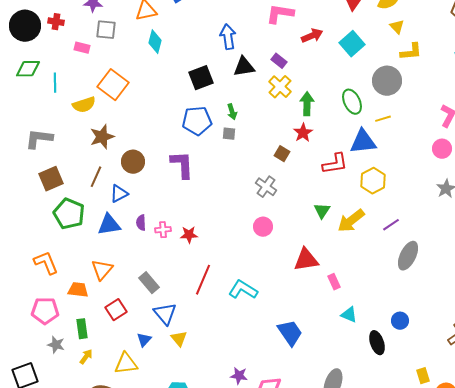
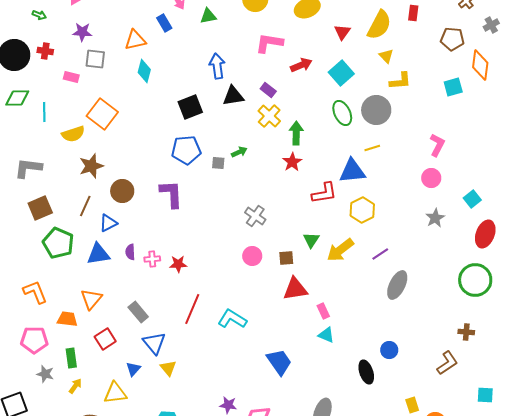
green ellipse: (352, 102) -> (342, 113), moved
green arrow: (232, 112) -> (239, 152), moved, turned -98
brown square: (282, 154) -> (286, 258), moved, turned -35
cyan triangle: (349, 315) -> (326, 335), moved

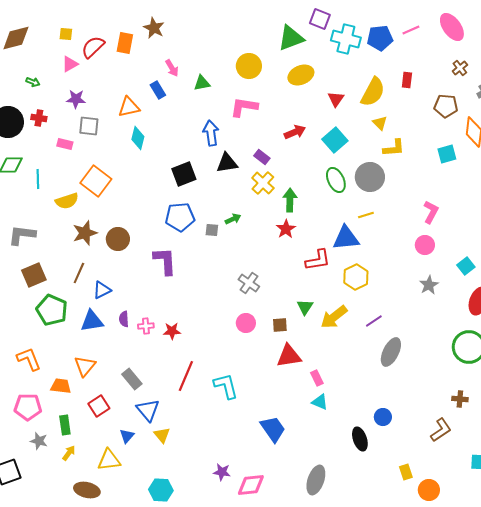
pink L-shape: (269, 43) -> (244, 107), moved
brown circle: (122, 191) -> (118, 239), moved
cyan L-shape: (232, 319) -> (226, 386), turned 44

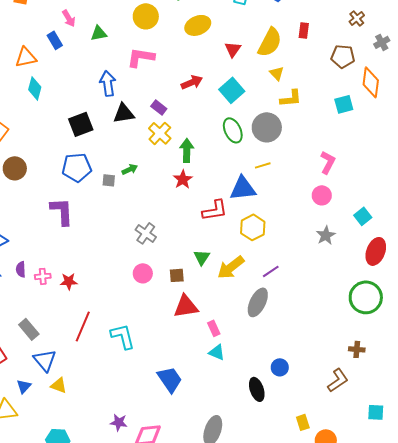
brown circle: (118, 239) -> (15, 168), moved
gray ellipse: (391, 352) -> (258, 302), moved
yellow triangle: (162, 435) -> (59, 385), turned -30

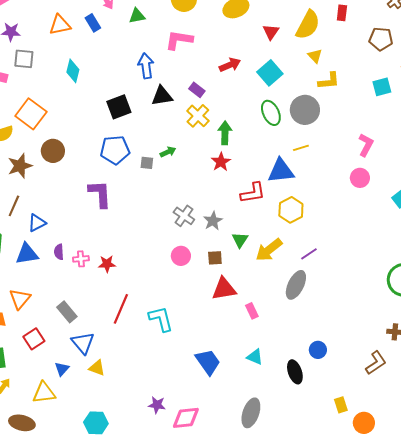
orange triangle: (26, 57) -> (60, 25), moved
gray star: (326, 235) -> (213, 221), moved
cyan triangle: (217, 352) -> (255, 357), moved

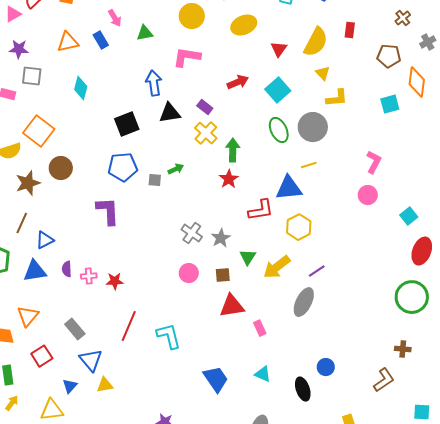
yellow triangle: (97, 368) -> (105, 385), turned -30

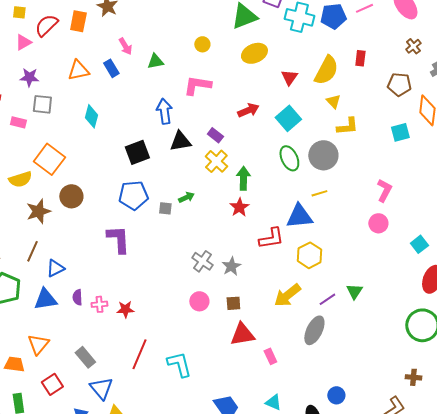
yellow circle: (192, 16) -> (202, 44), size x0.6
green triangle: (248, 257) -> (354, 291), moved

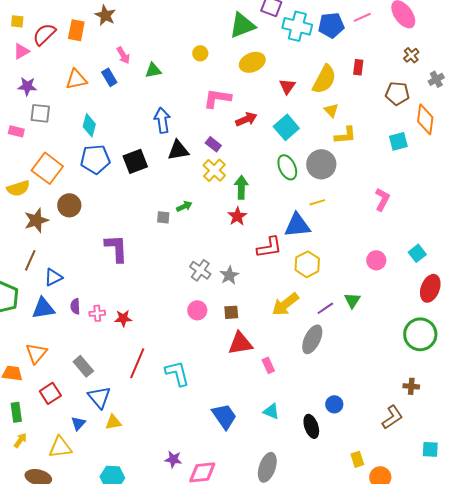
pink L-shape: (197, 85) -> (217, 98), moved
blue pentagon: (133, 195) -> (95, 159), moved
pink circle: (378, 223) -> (376, 260), moved

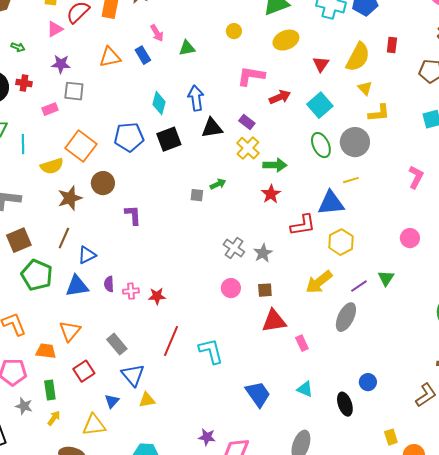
cyan diamond: (89, 125) -> (159, 103), moved
pink rectangle: (16, 131) -> (50, 109), turned -35
green arrow: (241, 187) -> (275, 165), turned 90
purple L-shape: (116, 248) -> (133, 215), moved, size x0.7

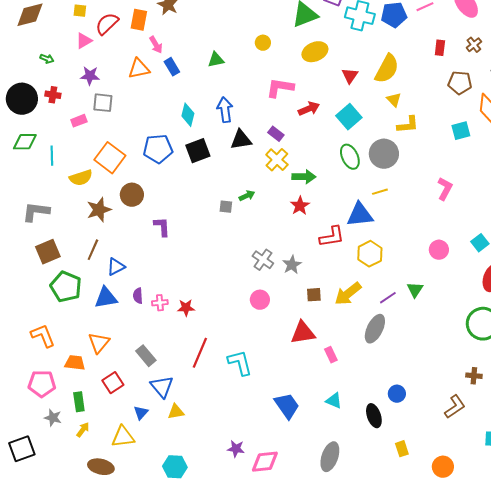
pink arrow: (157, 33) -> (156, 45), moved
red rectangle: (392, 45) -> (440, 48), moved
brown square: (265, 290) -> (314, 295), moved
yellow rectangle: (391, 437) -> (402, 449), moved

